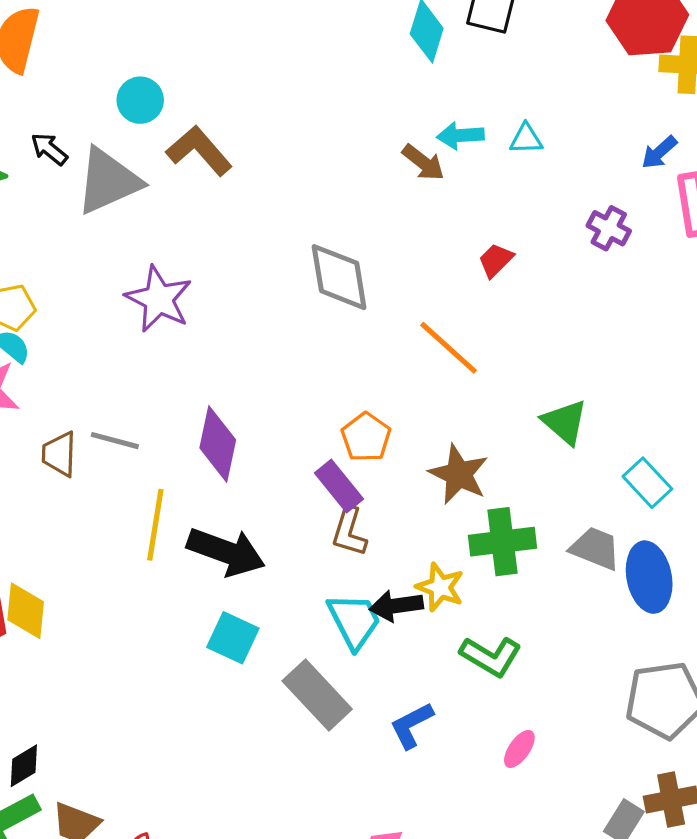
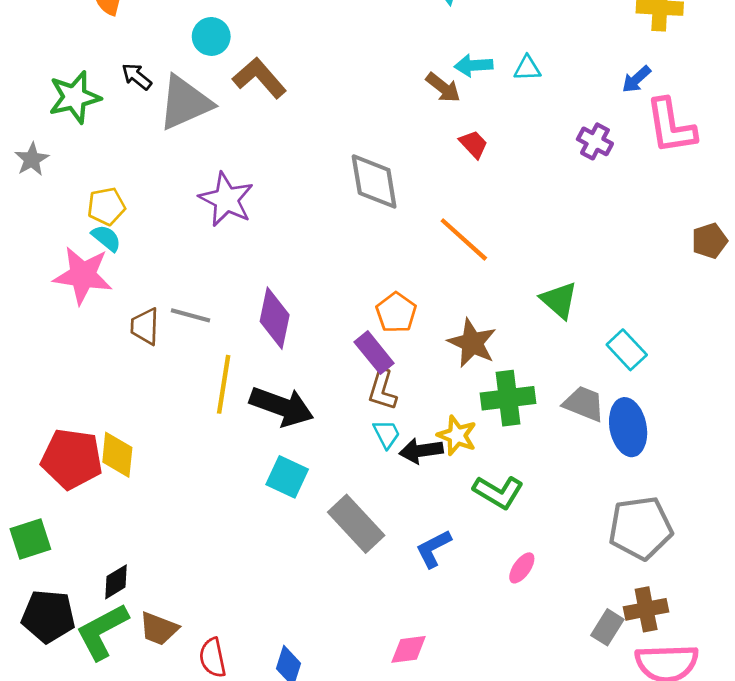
red trapezoid: (496, 260) -> (473, 144), moved, turned 92
cyan trapezoid: (354, 621) -> (387, 434), moved, size x0.6

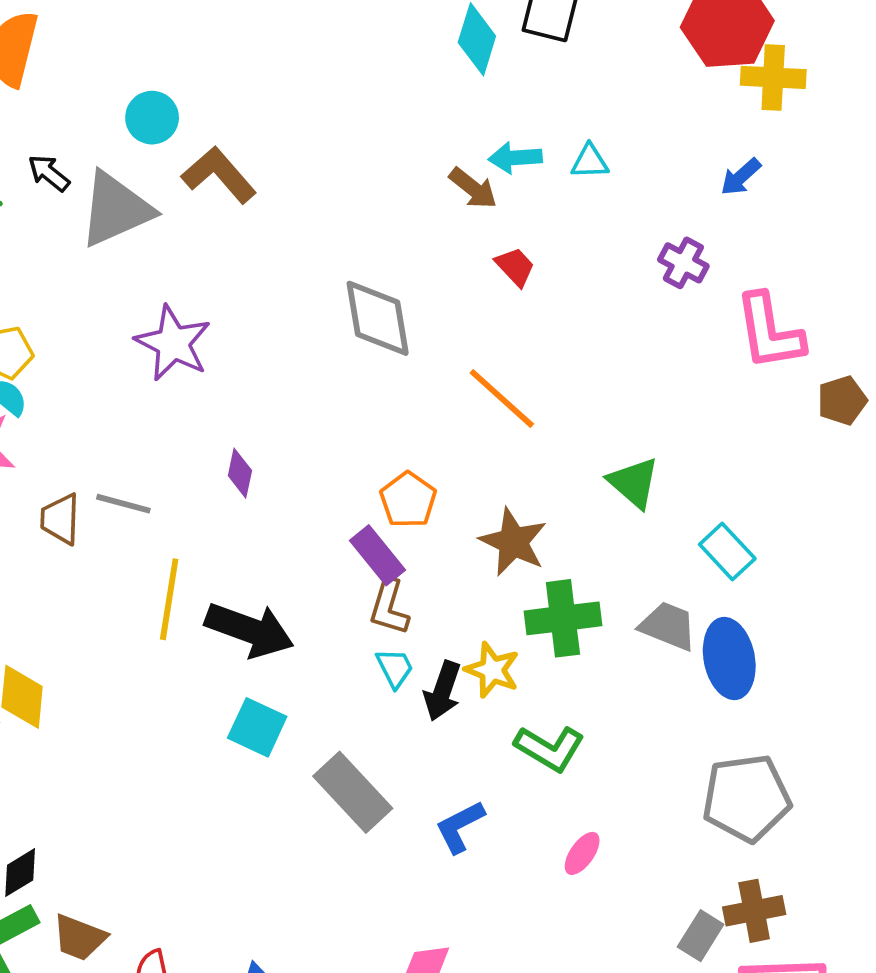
pink L-shape: (671, 126) -> (769, 332), moved
purple diamond: (275, 318) -> (240, 473), moved, size x0.6
black arrow: (421, 451) -> (443, 691), turned -63

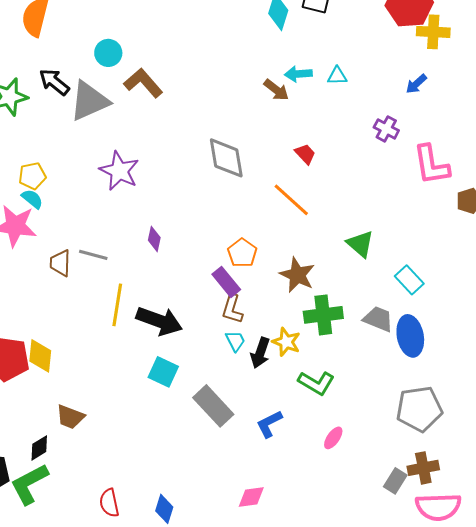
black arrow: (49, 173) -> (54, 82), size x1.4
red trapezoid: (515, 267) -> (305, 154), moved
brown trapezoid: (79, 938) -> (70, 417), moved

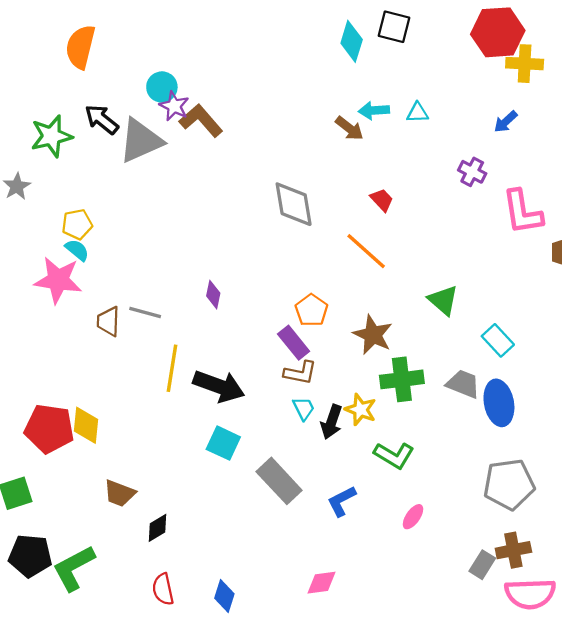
purple star: (119, 171) -> (174, 106), moved, size x0.7
brown L-shape: (232, 309) -> (300, 373), turned -96
black diamond: (39, 448) -> (157, 528), moved

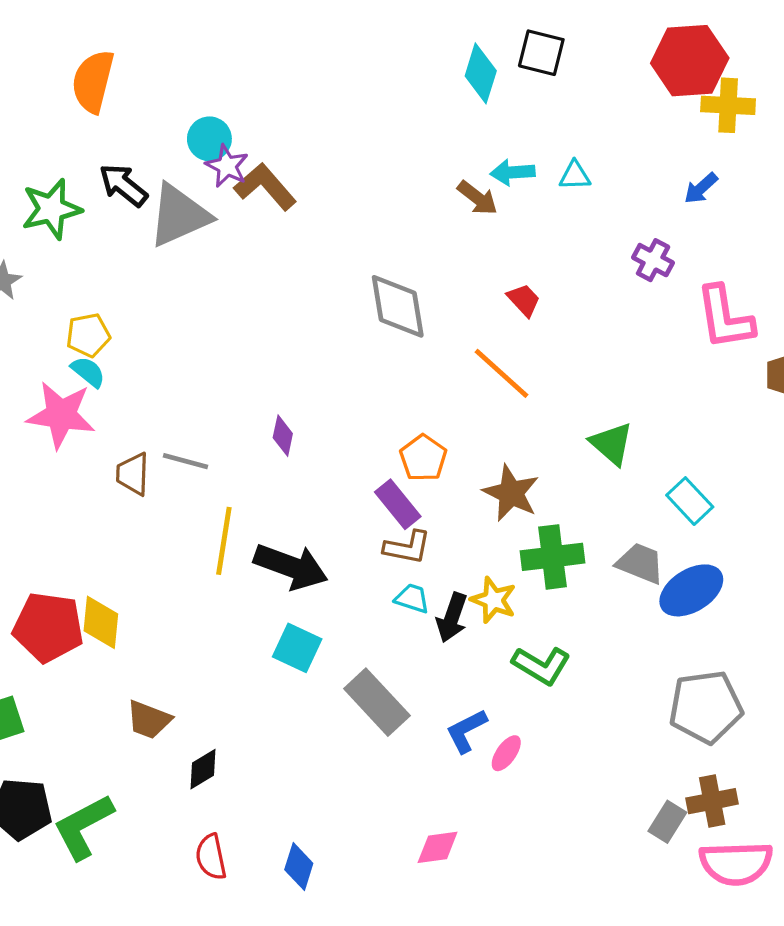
blue ellipse: (499, 403) -> (691, 590), turned 69
cyan trapezoid: (304, 408) -> (412, 598), turned -45
pink ellipse: (413, 517) -> (506, 753), moved

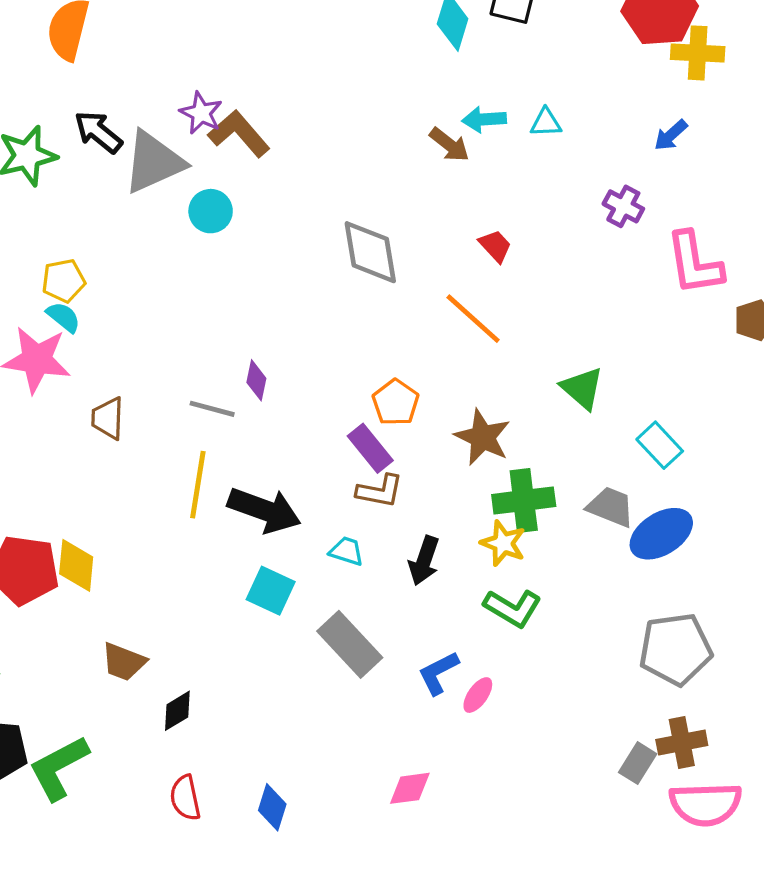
cyan circle: (209, 139) -> (211, 211), moved
gray line: (185, 461) -> (212, 409), moved
cyan trapezoid: (412, 598) -> (347, 551), moved
yellow star: (493, 600) -> (503, 543), moved

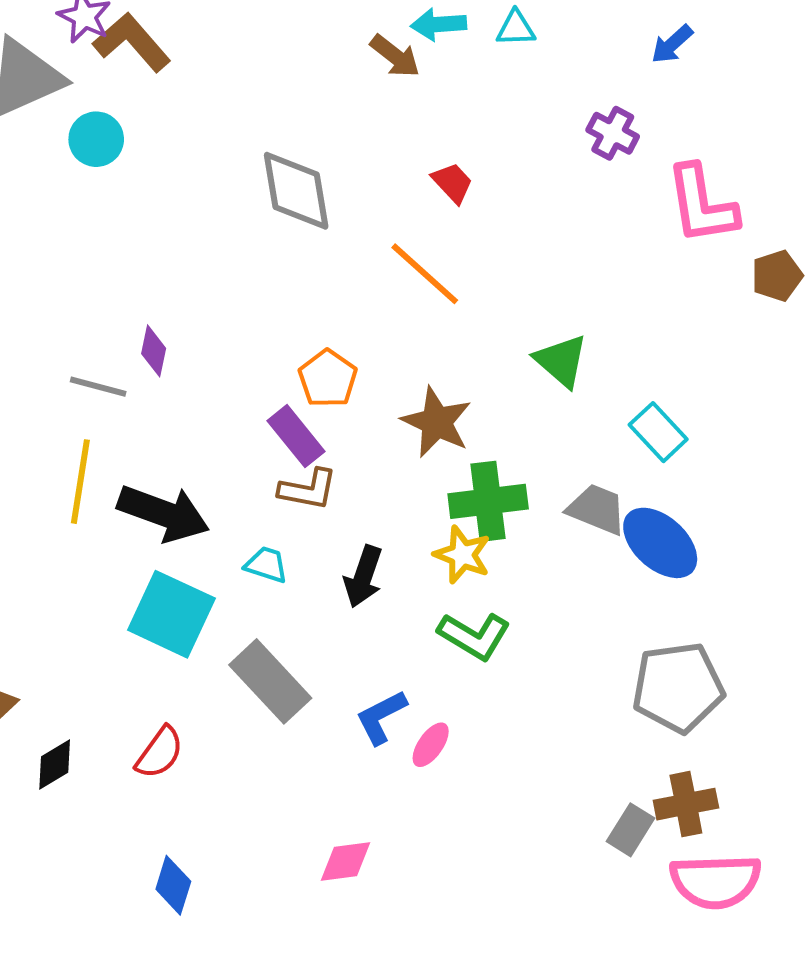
blue ellipse: (661, 534) -> (660, 543), turned 74
cyan square: (271, 591) -> (171, 614), size x1.4
red semicircle: (185, 798) -> (160, 753), moved, turned -132

